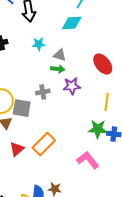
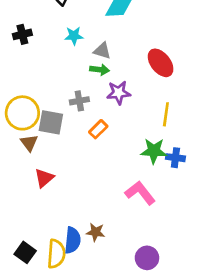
orange rectangle: (44, 144) -> (98, 129), moved, size x0.6

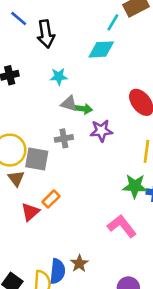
gray triangle: (102, 51) -> (69, 104), moved
orange rectangle: (98, 129) -> (51, 199), moved
brown star: (96, 232) -> (79, 264), turned 30

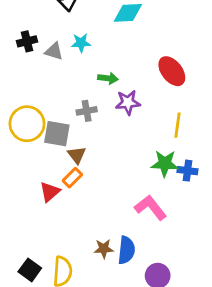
gray triangle: (69, 104) -> (54, 51), moved
brown triangle: (16, 178) -> (77, 155), moved
brown star: (79, 264) -> (104, 249), turned 30
blue semicircle: (57, 271) -> (126, 250), moved

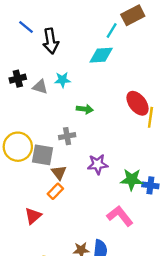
purple star: (128, 102) -> (98, 164), moved
yellow line: (178, 125) -> (150, 117), moved
red triangle: (50, 192) -> (33, 216), moved

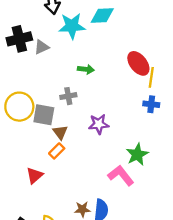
black cross: (18, 79) -> (19, 39), size x1.5
cyan star: (62, 80) -> (72, 26), moved, size x1.6
gray triangle: (40, 87) -> (42, 47), turned -42
green star: (132, 180) -> (137, 154), moved, turned -30
blue cross: (150, 185) -> (151, 104), moved

